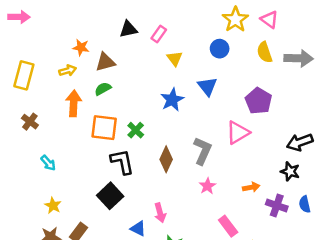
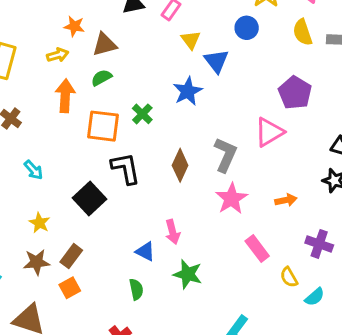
blue triangle: (207, 86) -> (216, 61), moved
green cross: (136, 130) -> (142, 114), moved
pink star: (207, 186) -> (231, 199), size x1.5
black square: (110, 196) -> (89, 199), moved
purple cross: (277, 205) -> (319, 244), moved

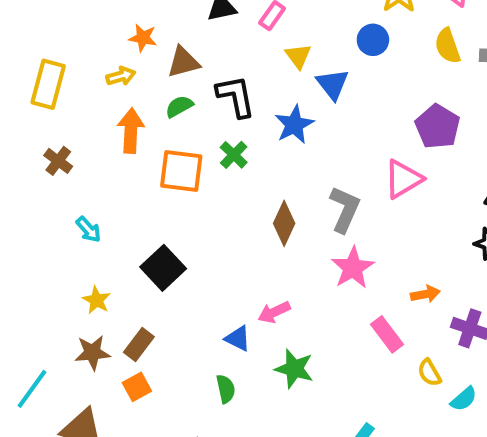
black L-shape: (126, 168) -> (236, 96), moved
orange arrow: (286, 200) -> (425, 294), moved
pink arrow: (173, 232) -> (274, 312), turned 80

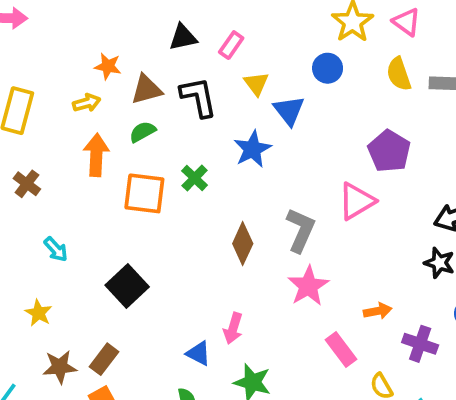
black L-shape: (236, 96) -> (198, 97), moved
yellow star: (97, 300) -> (38, 313), moved
pink arrow: (274, 312) -> (233, 328), turned -48

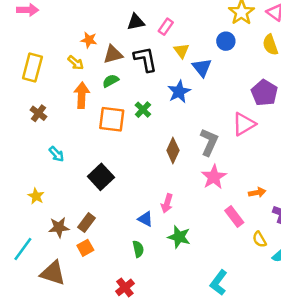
yellow arrow: (87, 103) -> (76, 63), turned 56
yellow star: (38, 313) -> (36, 196), moved

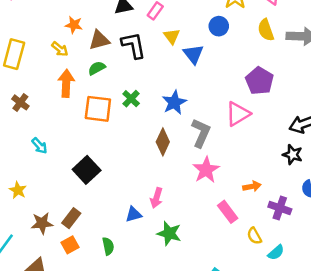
blue star: (179, 92) -> (174, 102), moved
blue triangle: (145, 219) -> (134, 214), turned -42
green semicircle: (138, 249) -> (108, 246), moved

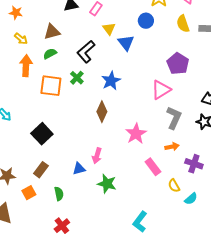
orange star: (74, 25) -> (16, 13), moved
black L-shape: (134, 45) -> (86, 52), moved, turned -120
gray L-shape: (201, 133) -> (174, 118), moved
brown rectangle: (71, 218) -> (41, 170), moved

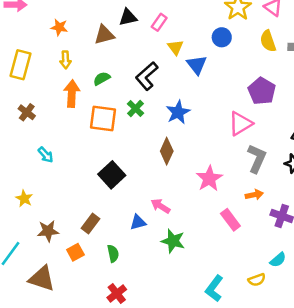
brown triangle: (52, 32) -> (104, 35), moved
yellow arrow: (21, 39) -> (65, 60), turned 48
black square: (42, 134) -> (112, 175), moved
pink arrow: (97, 156) -> (160, 206), turned 105
yellow semicircle: (174, 186) -> (257, 280), moved, turned -80

